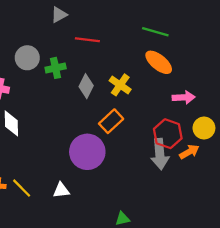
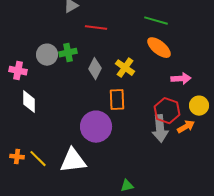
gray circle: (27, 58) -> (47, 55), moved
orange rectangle: (111, 121) -> (117, 100), turned -50
white triangle: (61, 190) -> (73, 161), size x1.8

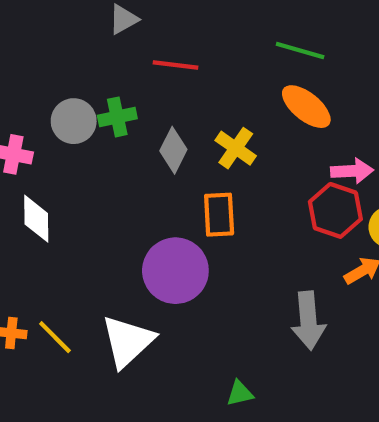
red hexagon: (167, 111) -> (335, 210), moved
gray arrow: (160, 129) -> (308, 321), moved
white triangle: (73, 161) -> (128, 341), turned -36

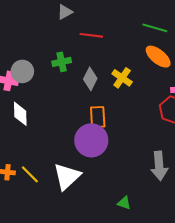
gray circle: (74, 121) -> (22, 71), moved
orange rectangle: (219, 215) -> (98, 117), moved
green triangle: (240, 393) -> (124, 203), turned 32

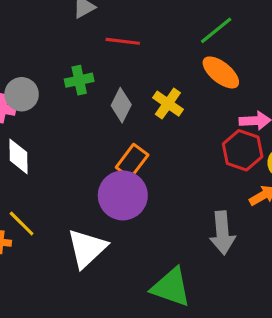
green line: (155, 28) -> (216, 30), turned -55
orange rectangle: (98, 117) -> (132, 161), turned 40
yellow line: (30, 174) -> (22, 223), moved
green triangle: (124, 203) -> (171, 287), size x2.0

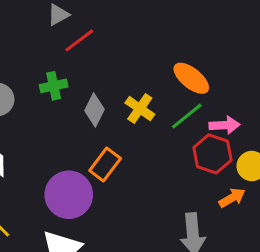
green line: (216, 30) -> (187, 116), moved
red line: (123, 41) -> (79, 40), moved, turned -44
purple circle: (123, 195) -> (69, 195), moved

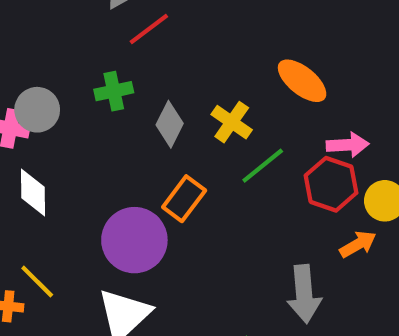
green line: (187, 116) -> (263, 166), moved

